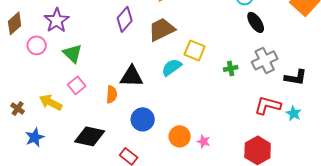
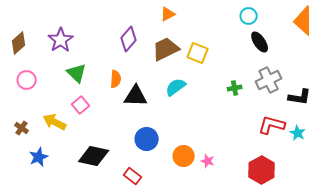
pink circle: (37, 45) -> (27, 80), moved
yellow square: (195, 50) -> (198, 53), moved
orange semicircle: (112, 94) -> (116, 79), moved

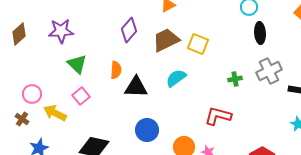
purple star: (61, 40) -> (61, 31), turned 30
black ellipse: (260, 42) -> (260, 33), turned 30
pink circle: (27, 80) -> (32, 94), moved
red L-shape: (272, 125) -> (218, 116), moved

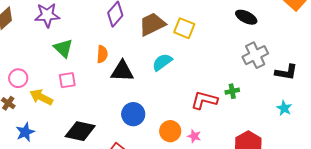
black ellipse: (260, 33) -> (246, 17), turned -60
green cross: (235, 79) -> (232, 91), moved
pink square: (81, 96) -> (67, 80), turned 30

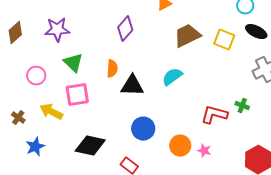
brown trapezoid: (152, 24) -> (187, 36), moved
yellow square: (184, 28) -> (224, 40), moved
pink circle: (18, 78) -> (36, 76), moved
pink square: (67, 80) -> (77, 95), size x1.4
green cross: (232, 91) -> (242, 106), turned 32

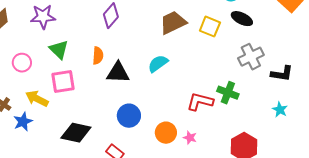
green cross: (242, 106) -> (228, 93), size x1.5
blue star: (35, 147) -> (23, 122), moved

